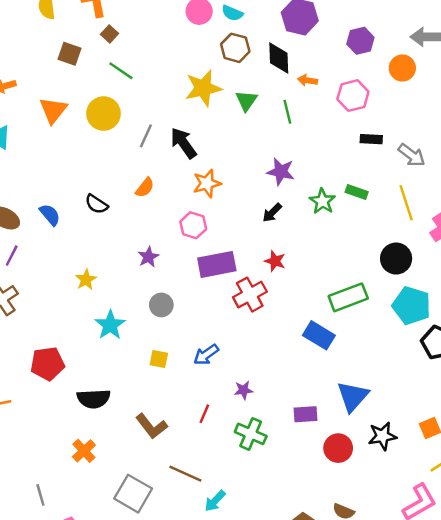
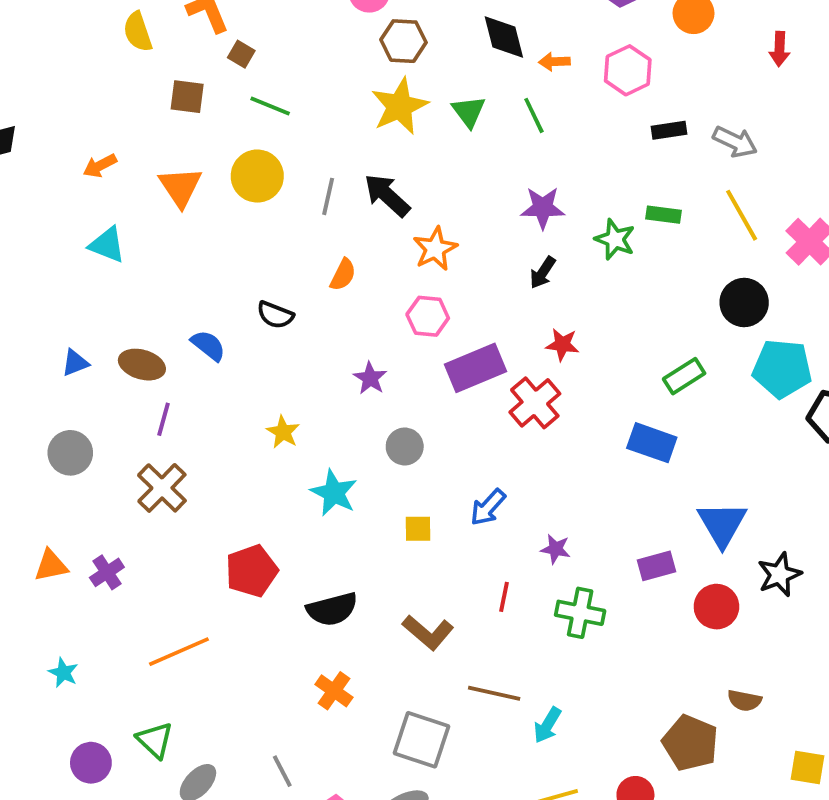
brown hexagon: (235, 48) -> (403, 41), moved
green rectangle: (348, 297) -> (684, 376), size x0.7
purple star: (244, 390) -> (556, 549), turned 30

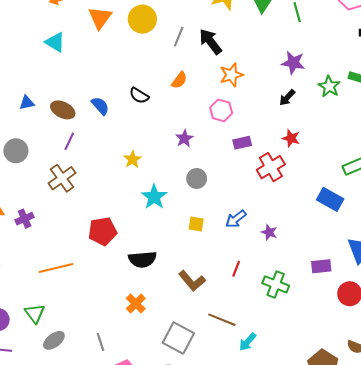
purple rectangle: (476, 368) -> (242, 143), size x0.6
purple star: (556, 549) -> (269, 232), moved

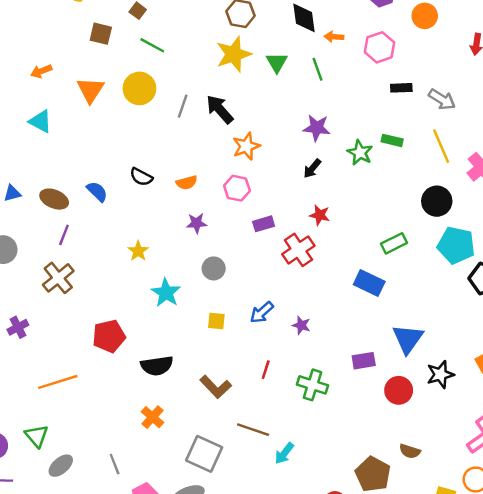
orange semicircle: (179, 80) -> (187, 183), moved, turned 42
purple star: (184, 138) -> (197, 223), turned 30

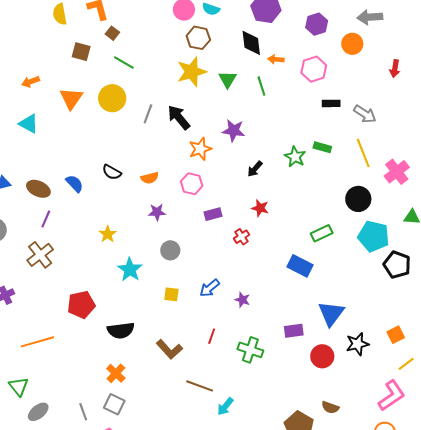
purple star: (317, 128) -> (234, 131), moved
red cross: (298, 250) -> (242, 237), size x0.6
gray square: (204, 454) -> (114, 404), moved, size x0.7

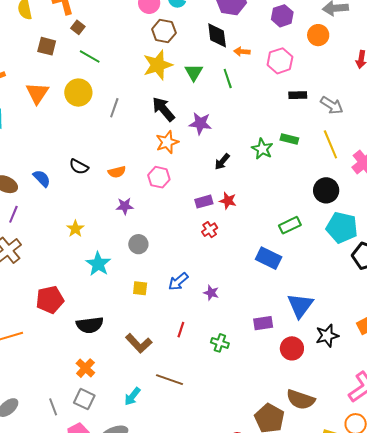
black arrow: (179, 117) -> (163, 109), moved
purple rectangle: (213, 214) -> (204, 202), moved
green cross: (250, 350) -> (220, 343), size x0.7
cyan arrow: (225, 406) -> (132, 396), moved
brown semicircle: (330, 407) -> (301, 400), size x1.6

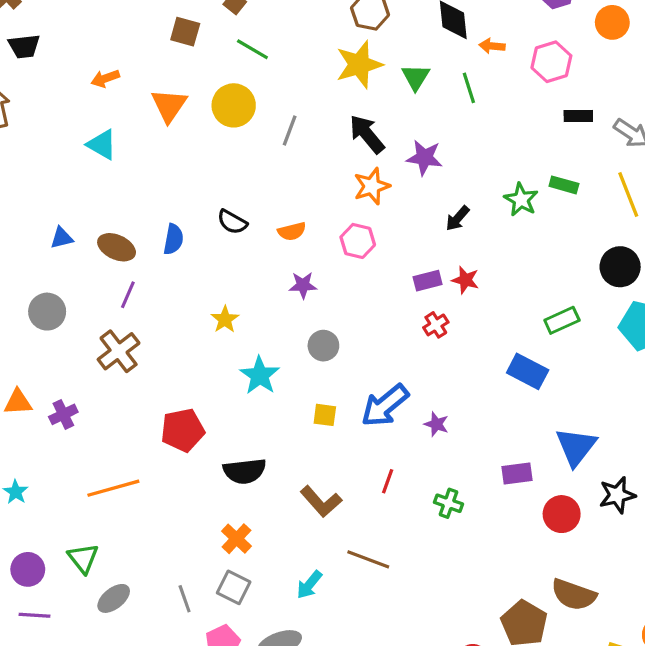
blue semicircle: (42, 178) -> (173, 239), turned 54
blue arrow: (178, 282) -> (385, 405), size x1.5

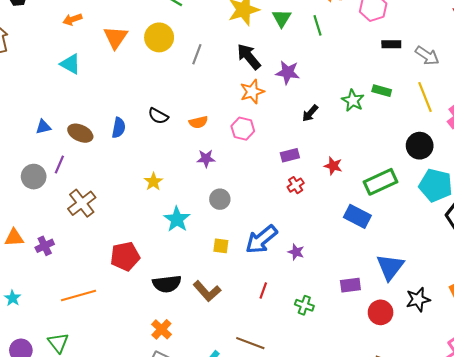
red star: (465, 280) -> (333, 166), moved
purple line: (128, 295) -> (59, 164), moved
green rectangle: (562, 320) -> (381, 182), size x1.4
brown L-shape: (321, 501) -> (207, 291), moved

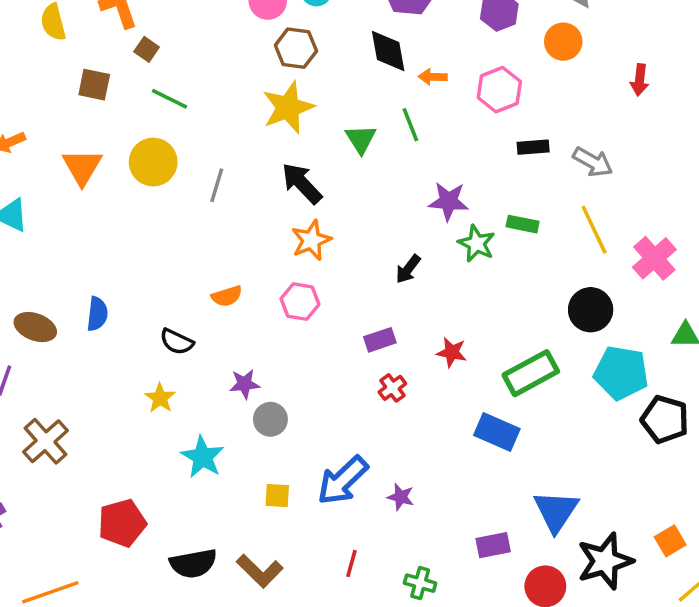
green triangle: (282, 18) -> (361, 139), moved
purple star: (288, 72) -> (449, 201), moved
black semicircle: (158, 116) -> (177, 342), moved
purple star: (206, 158) -> (245, 384), moved
black star: (418, 300) -> (605, 561), size x1.4

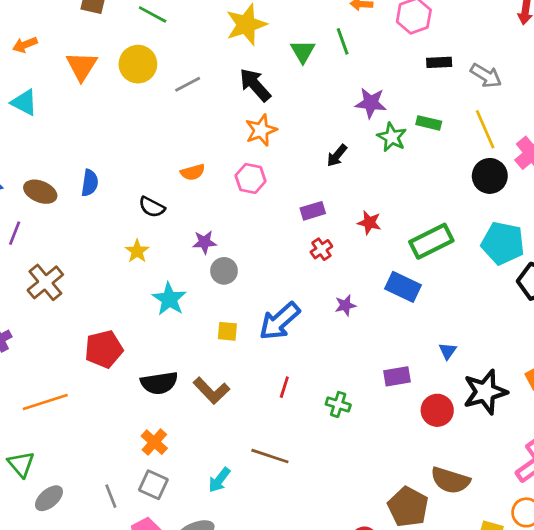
gray line: (217, 185) -> (188, 84), turned 44
black circle: (591, 310) -> (490, 176), moved
purple star: (401, 497) -> (345, 305), moved, turned -30
blue triangle: (556, 511) -> (448, 351), size x0.5

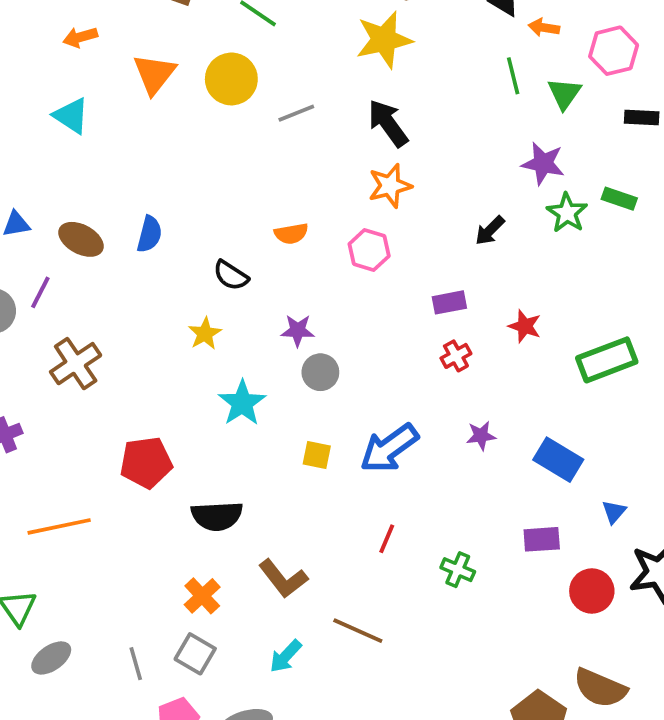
green triangle: (303, 51) -> (564, 94), moved
blue rectangle: (403, 287) -> (558, 460), moved
brown L-shape: (211, 391) -> (283, 579), moved

